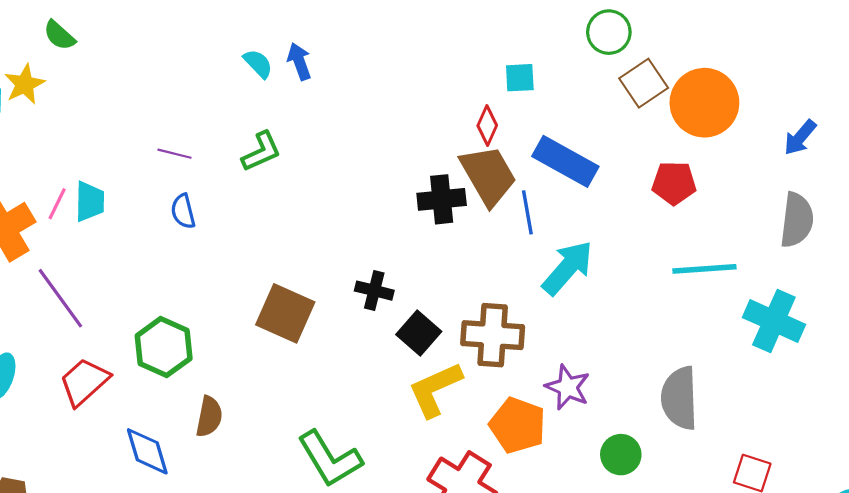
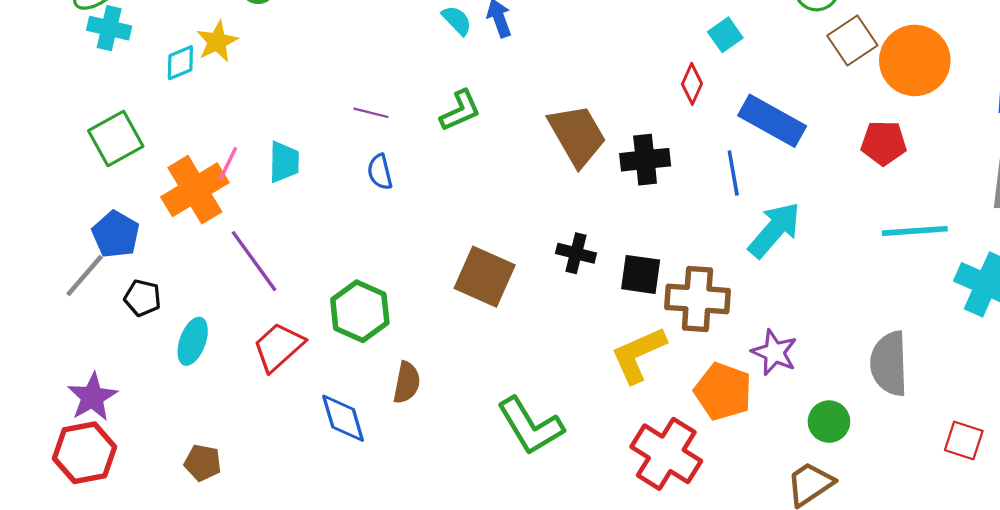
cyan square: (520, 78) -> (725, 35), turned -32
brown trapezoid: (488, 175) -> (577, 135), moved
pink line: (57, 204) -> (228, 163), moved
black square: (419, 333) -> (641, 274), moved, turned -33

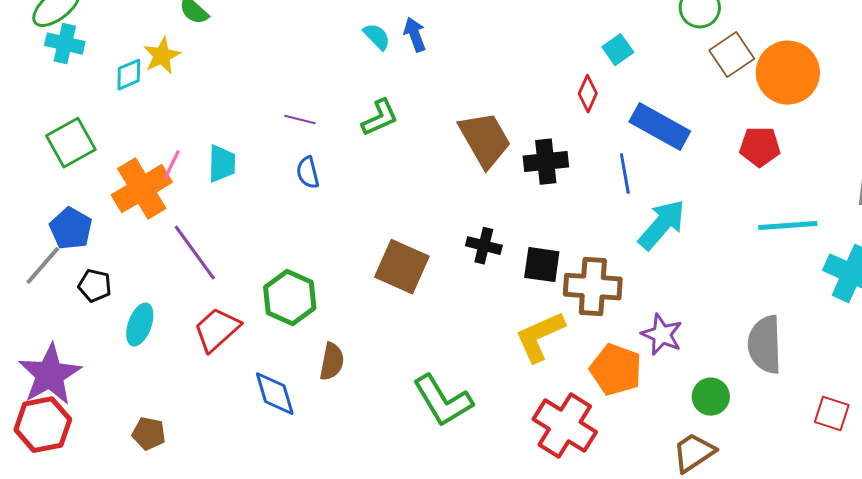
purple star: (92, 397) -> (50, 375), size x1.4

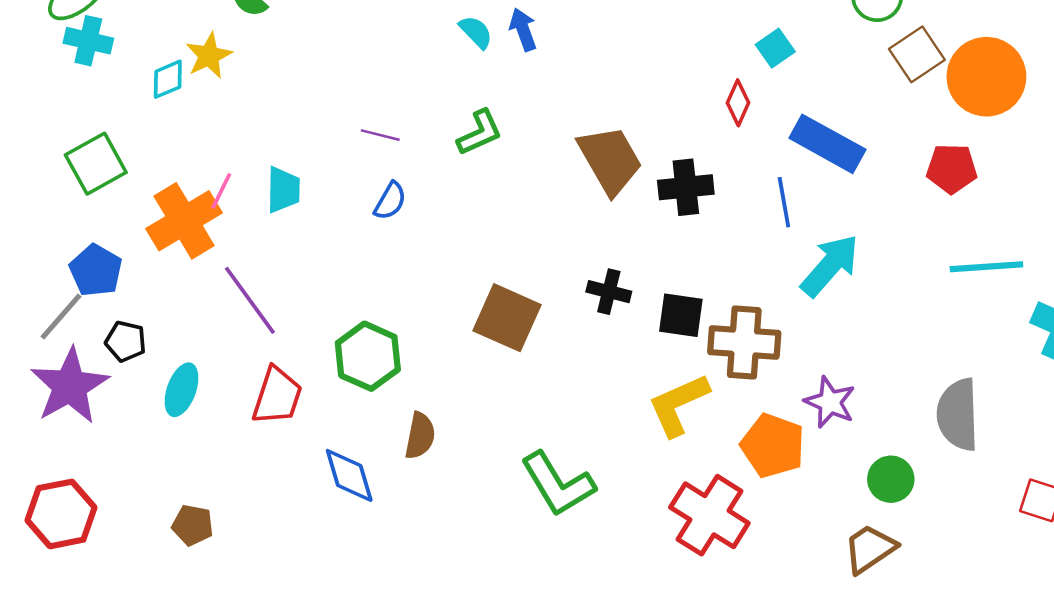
blue semicircle: (308, 173) -> (390, 201), turned -136
red trapezoid: (217, 330) -> (277, 396), turned 150
purple star: (50, 375) -> (70, 386), moved

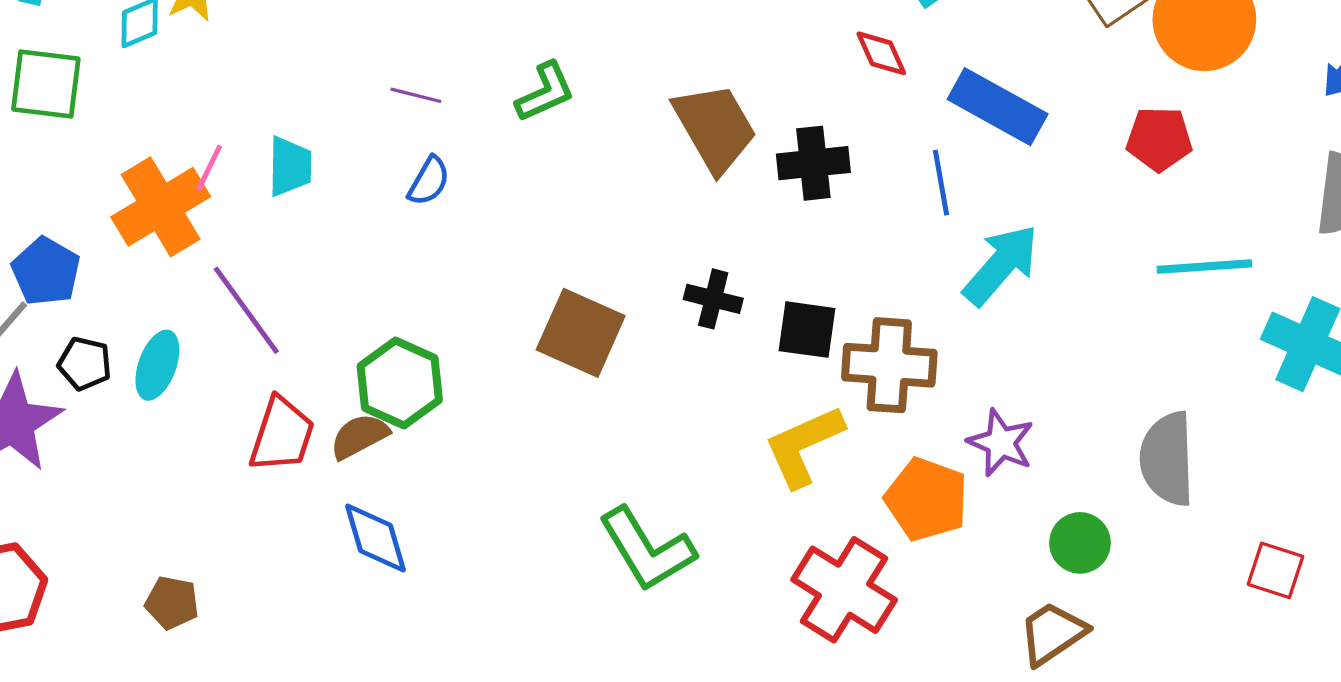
red diamond: (738, 103) -> (881, 53), turned -48
green square: (96, 164) -> (46, 84), moved, turned 36
cyan ellipse: (182, 390) -> (157, 365), moved
brown semicircle: (420, 436) -> (359, 436), moved, turned -129

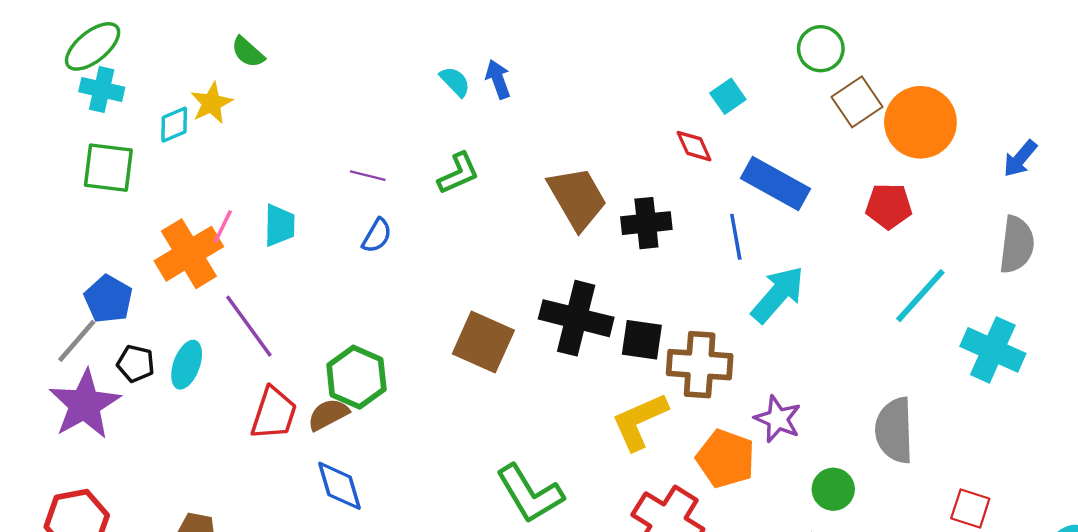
cyan line: (1204, 267) -> (920, 296), turned -44
black cross: (713, 299) -> (576, 318), size x1.8

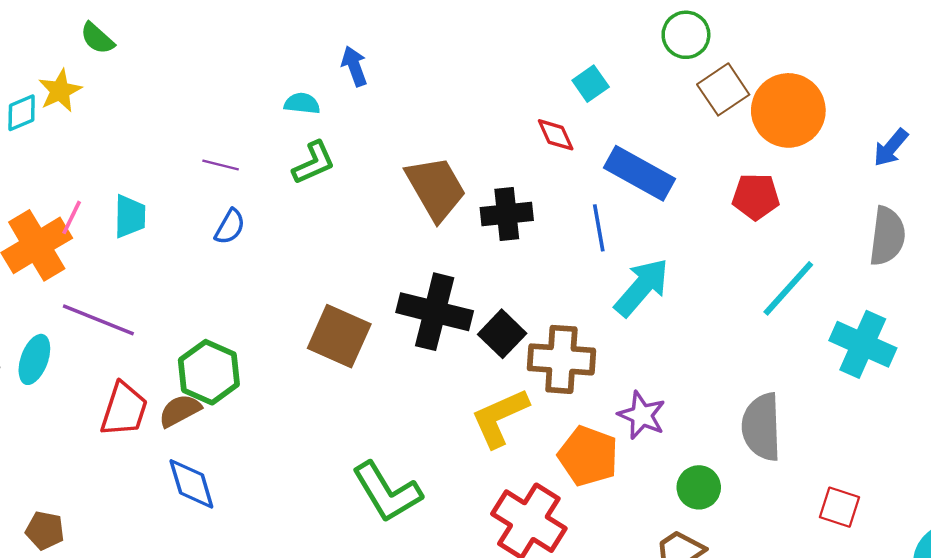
cyan semicircle: (455, 82) -> (302, 103), moved, turned -40
purple line: (249, 326) -> (98, 320), turned -32
black square: (642, 340) -> (502, 334), turned 36

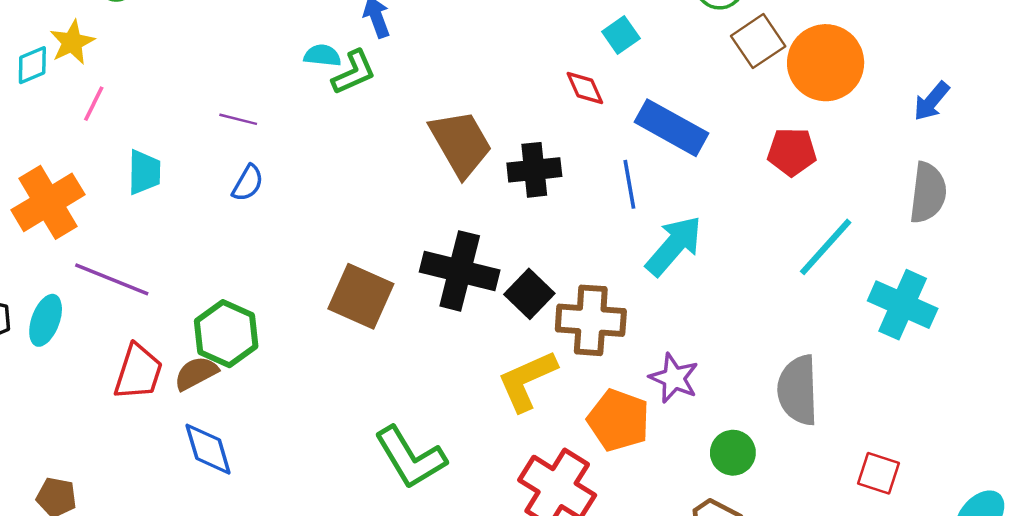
green L-shape: (314, 163) -> (354, 72), moved
pink line: (72, 217) -> (94, 104), moved

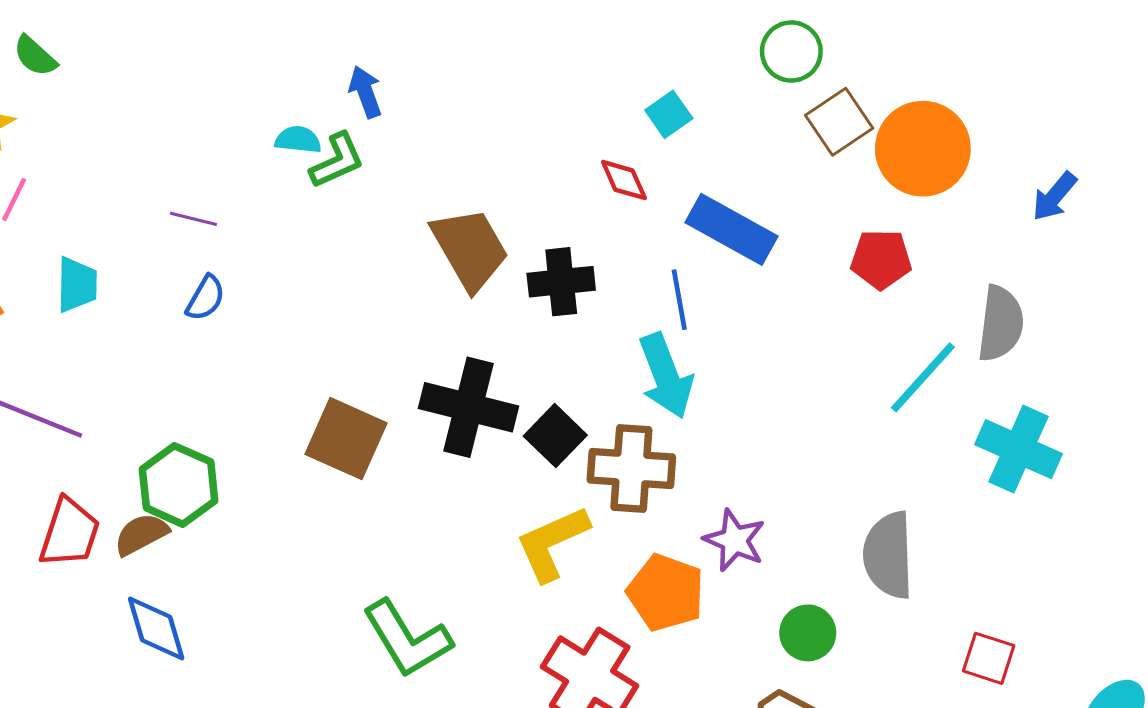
gray semicircle: (928, 193) -> (1001, 324), moved
cyan arrow: (674, 246) -> (666, 376), moved, turned 118

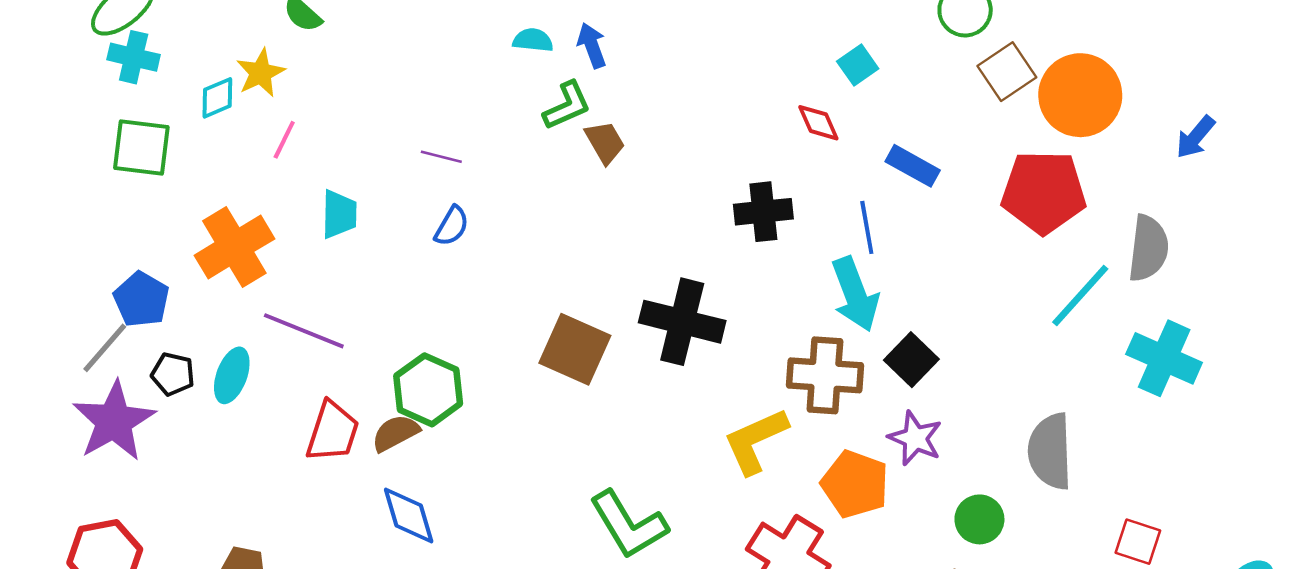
cyan semicircle: (298, 140) -> (533, 40), moved
blue rectangle: (732, 229) -> (913, 166), size x0.7
brown trapezoid: (470, 249) -> (605, 142), moved, size x0.6
red pentagon: (881, 259) -> (1044, 192), size x1.6
black square: (555, 436) -> (911, 360), moved

